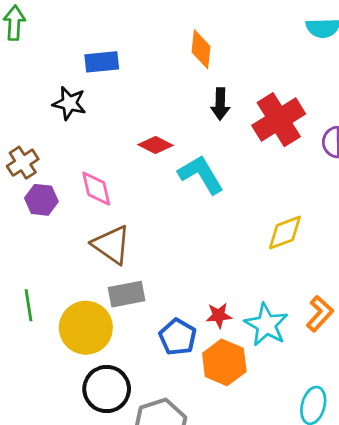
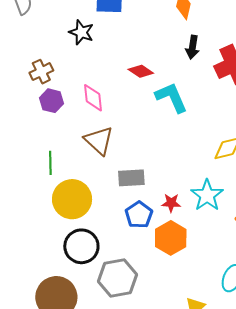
gray rectangle: (127, 294) -> (131, 178), moved
green line: (29, 305) -> (50, 163), moved
cyan star: (266, 325) -> (207, 195), moved

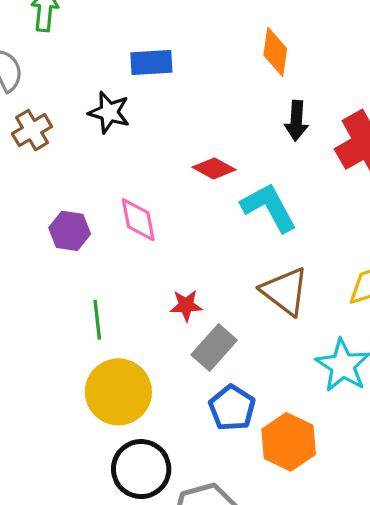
brown cross: (41, 72) -> (32, 130), moved
brown triangle: (99, 141) -> (285, 291), moved
green line: (50, 163) -> (97, 320), moved
gray rectangle: (131, 178) -> (214, 348), turned -40
red star: (171, 203) -> (186, 305), moved

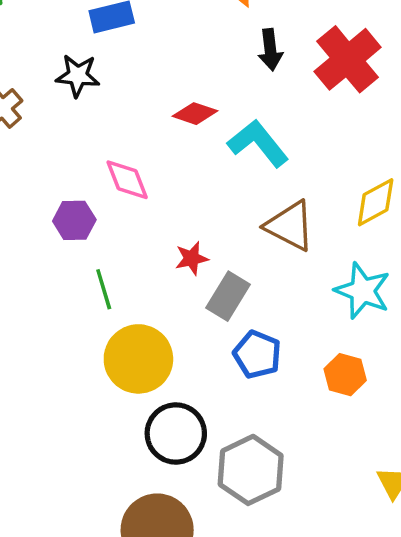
purple hexagon: (70, 231) -> (74, 220), moved
orange hexagon: (289, 442) -> (345, 375), moved, size x0.7

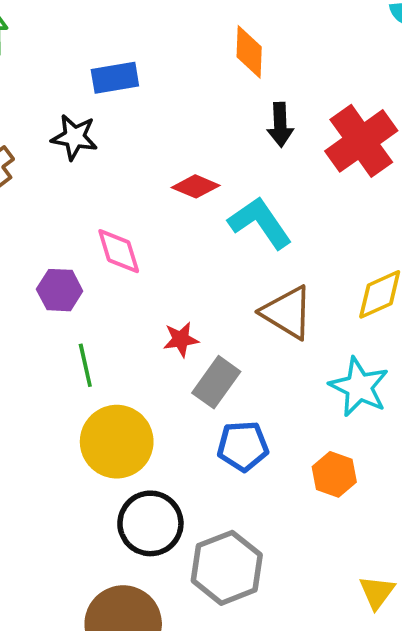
blue pentagon: (257, 354) -> (243, 446), turned -30

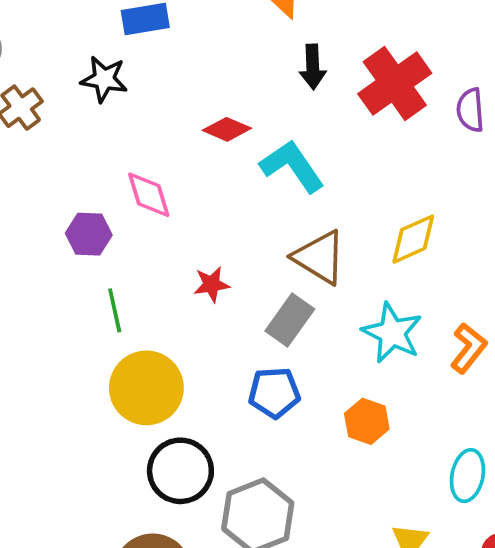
gray rectangle: (216, 382) -> (290, 320), moved

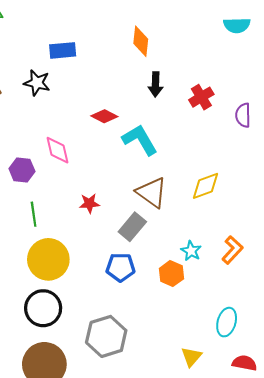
red cross: (395, 83) -> (201, 97), size x0.6
cyan star: (392, 333) -> (191, 251), moved, size x0.6
orange hexagon: (367, 421) -> (171, 274), moved
black circle: (180, 471) -> (43, 308), moved

